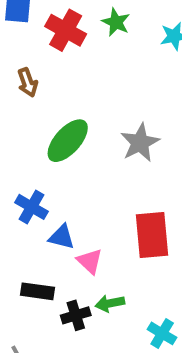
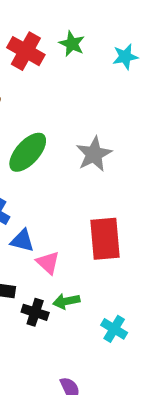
black cross: (76, 315) -> (35, 312), turned 35

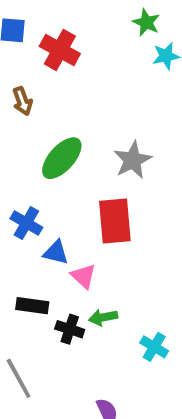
green star: (72, 44) -> (146, 22), moved
red rectangle: (105, 239) -> (115, 221), moved

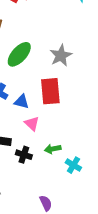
blue triangle: (56, 252) -> (22, 102), moved
green arrow: (103, 317) -> (53, 149), moved

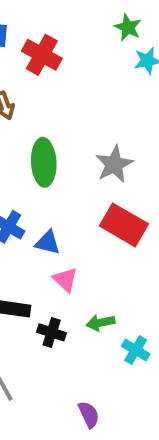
green ellipse: (19, 54) -> (44, 162), turned -45
red rectangle: (50, 91) -> (124, 225), moved, turned -55

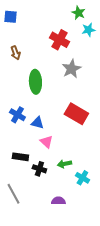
red cross: (42, 55) -> (59, 40), moved
gray star: (114, 164) -> (71, 69), moved
purple semicircle: (89, 415) -> (58, 201), moved, turned -64

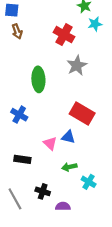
brown arrow: (15, 53) -> (17, 31), moved
blue triangle: (37, 123) -> (68, 137), moved
black cross: (39, 169) -> (43, 191), moved

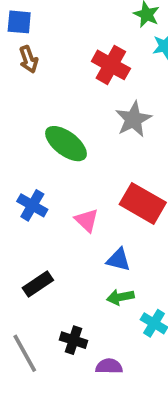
green ellipse: (38, 79) -> (66, 144), turned -50
blue triangle: (68, 137) -> (118, 260), moved
pink triangle: (50, 143) -> (87, 220), moved
black rectangle: (22, 159) -> (38, 284), turned -42

